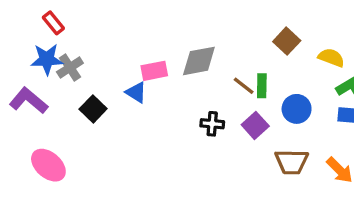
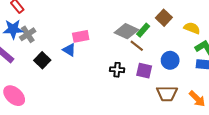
gray diamond: (199, 61) -> (126, 31), moved, turned 35
green rectangle: (262, 86) -> (143, 30), moved, turned 40
purple square: (255, 125) -> (144, 71), turned -35

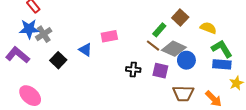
gray diamond: (126, 31) -> (174, 49), moved
pink rectangle: (81, 36) -> (109, 36), moved

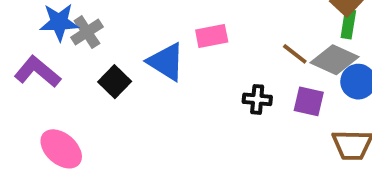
green rectangle: (159, 30) -> (348, 24), moved, turned -32
blue triangle: (85, 50) -> (166, 62), size x1.5

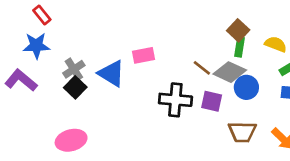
gray cross: (87, 32) -> (74, 69), moved
black cross: (257, 99) -> (175, 100), size x1.6
pink ellipse: (61, 149) -> (71, 140), moved, turned -56

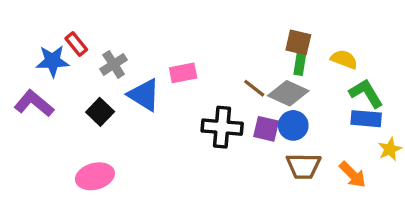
red rectangle: (42, 15) -> (76, 44), moved
brown square: (238, 30) -> (298, 42), turned -30
gray cross: (74, 69) -> (114, 64), moved
blue circle: (246, 87) -> (293, 125), moved

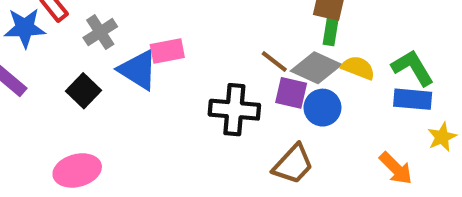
yellow semicircle: (344, 59) -> (358, 68), moved
pink rectangle: (183, 73) -> (167, 51), moved
purple square: (266, 129) -> (291, 93), moved
brown trapezoid: (303, 166) -> (293, 164), moved, turned -48

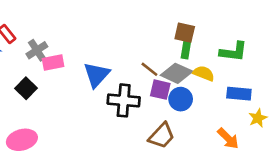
pink rectangle: (167, 51) -> (53, 62), moved
green L-shape: (413, 68) -> (233, 52), moved, turned 128
blue triangle: (138, 70) -> (97, 75), moved, turned 40

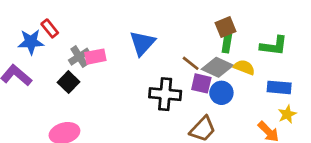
brown square: (185, 33) -> (225, 27), turned -35
gray cross: (37, 50) -> (79, 57), moved
blue triangle: (97, 75) -> (142, 43), moved
yellow star: (258, 118) -> (287, 114), moved

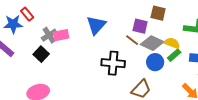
brown square: (225, 27) -> (158, 13), turned 35
green rectangle: (227, 43) -> (174, 55), moved, turned 40
purple square: (201, 83) -> (140, 26), moved

